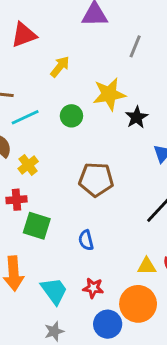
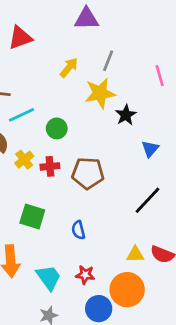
gray line: (135, 46) -> (108, 61), moved
yellow arrow: (60, 67) -> (69, 68), moved
green circle: (71, 116) -> (57, 128), moved
red cross: (17, 200) -> (50, 166), moved

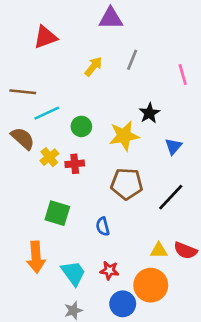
yellow star: (100, 93) -> (124, 136), moved
brown pentagon: (88, 173) -> (127, 184), moved

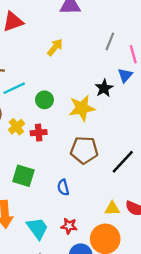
gray line: (132, 60) -> (110, 41), moved
blue triangle: (173, 146) -> (125, 75), moved

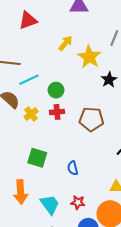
yellow star: (82, 108) -> (89, 57), moved, turned -30
red cross: (39, 133) -> (57, 112), moved
brown pentagon: (84, 150) -> (91, 119), moved

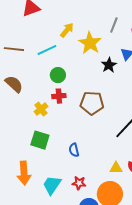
cyan line: (29, 80) -> (47, 50), moved
yellow cross: (31, 114) -> (41, 109), moved
cyan trapezoid: (50, 204) -> (52, 185), turned -110

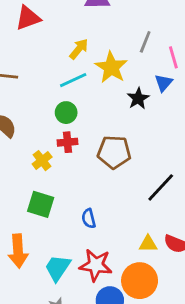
cyan line: (47, 50) -> (73, 80), moved
red star: (79, 183) -> (96, 265), size x1.6

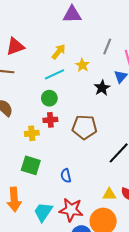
red triangle: (28, 18) -> (15, 47), moved
yellow star: (111, 67) -> (82, 65), size x0.6
yellow cross: (42, 161) -> (32, 133), turned 32

